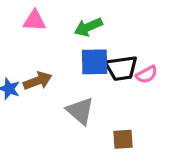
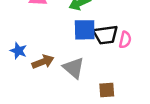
pink semicircle: (147, 74) -> (125, 40), turned -49
brown arrow: (38, 81) -> (43, 62), moved

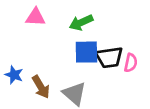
brown arrow: (43, 62) -> (41, 87), turned 80

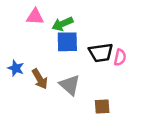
green arrow: (81, 23) -> (63, 24), moved
blue square: (86, 52) -> (67, 42), moved

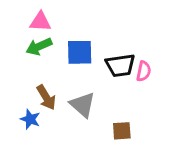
green arrow: (63, 24) -> (39, 47), moved
blue star: (16, 68) -> (30, 119), moved

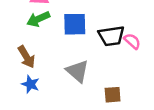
pink semicircle: (144, 71) -> (132, 41), turned -60
brown arrow: (46, 97) -> (27, 57), moved

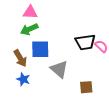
blue square: (75, 24) -> (40, 49), moved

